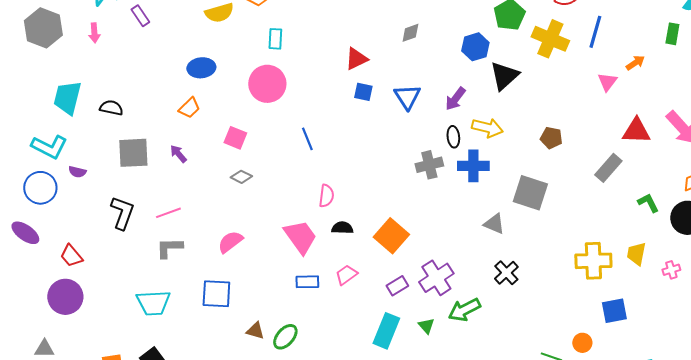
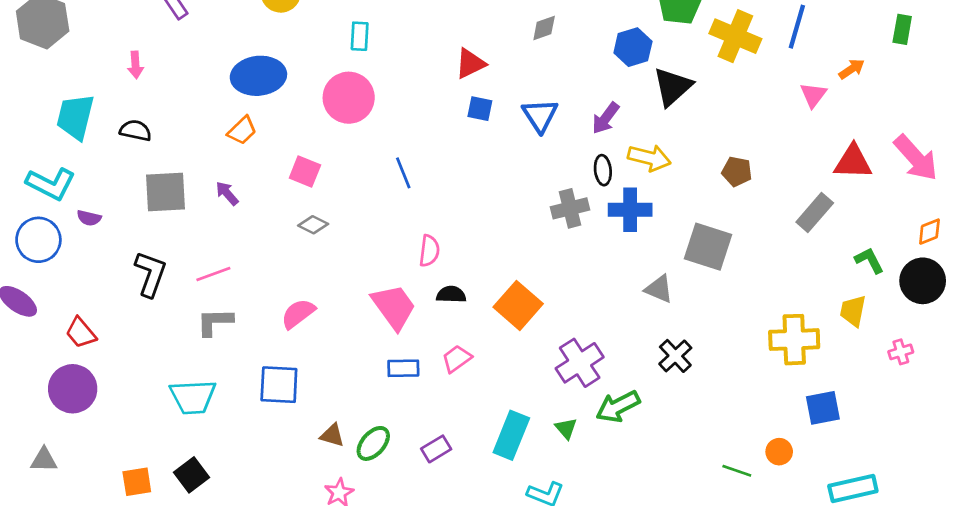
pink arrow: (94, 33) -> (135, 65), moved
blue ellipse: (201, 68) -> (258, 76), size x1.4
yellow trapezoid: (636, 254) -> (853, 311), moved
purple rectangle: (397, 286) -> (436, 449), moved

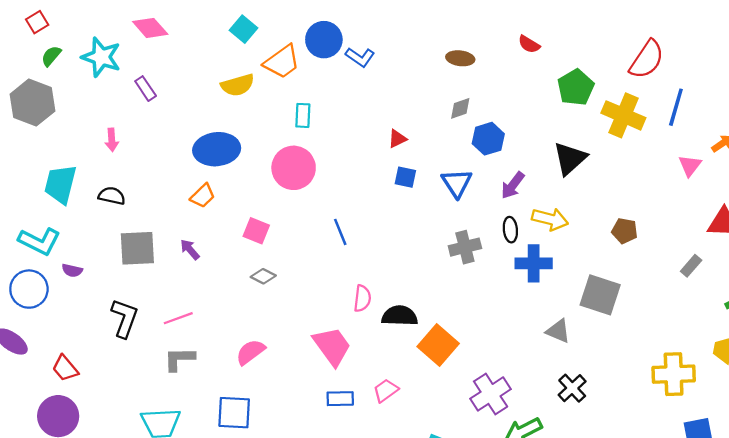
blue hexagon: (633, 47) -> (488, 139), moved
red triangle: (470, 64) -> (397, 139), size x0.7
gray cross: (570, 208) -> (465, 247), moved
gray rectangle: (815, 212) -> (691, 266), size x0.7
black semicircle: (451, 294) -> (400, 316), moved, size x1.4

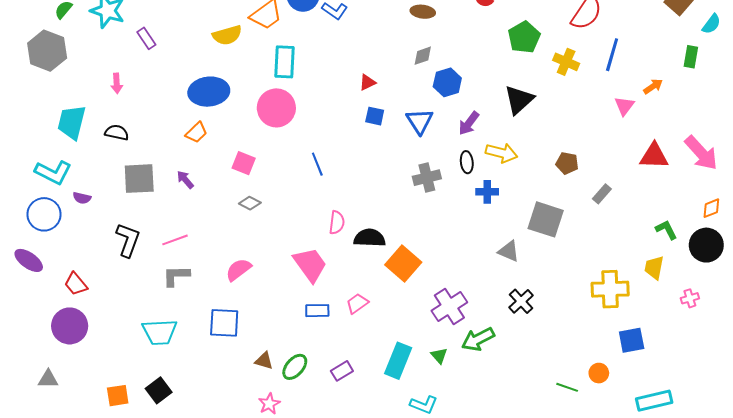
cyan rectangle: (303, 115) -> (285, 62), size x1.5
yellow cross: (623, 115) -> (566, 62), size x0.7
blue cross: (534, 263) -> (487, 192), size x0.7
gray rectangle: (691, 266) -> (602, 194), moved

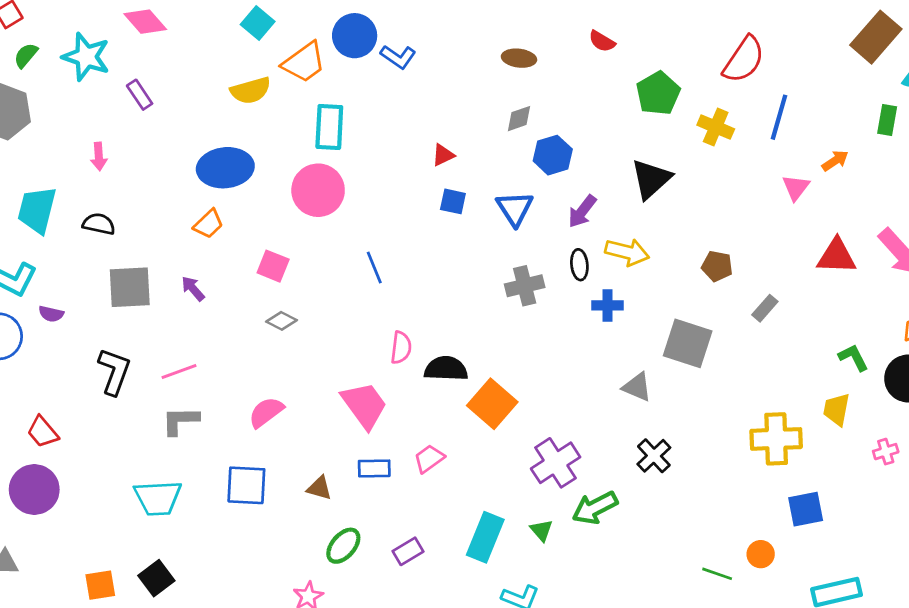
brown triangle: (264, 361) -> (319, 488), moved

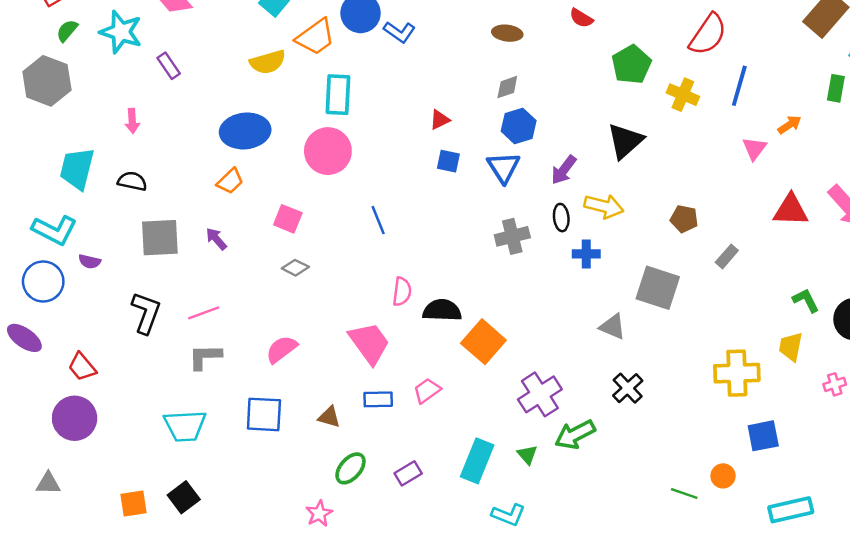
blue hexagon: (553, 155) -> (519, 126), moved

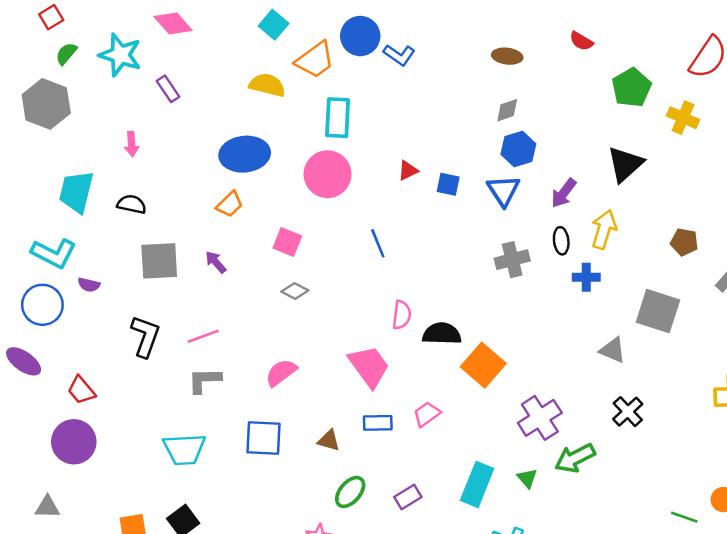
yellow semicircle: (268, 62) -> (267, 85), turned -150
red triangle: (440, 120) -> (408, 170), moved
yellow arrow: (604, 206) -> (604, 229), turned -87

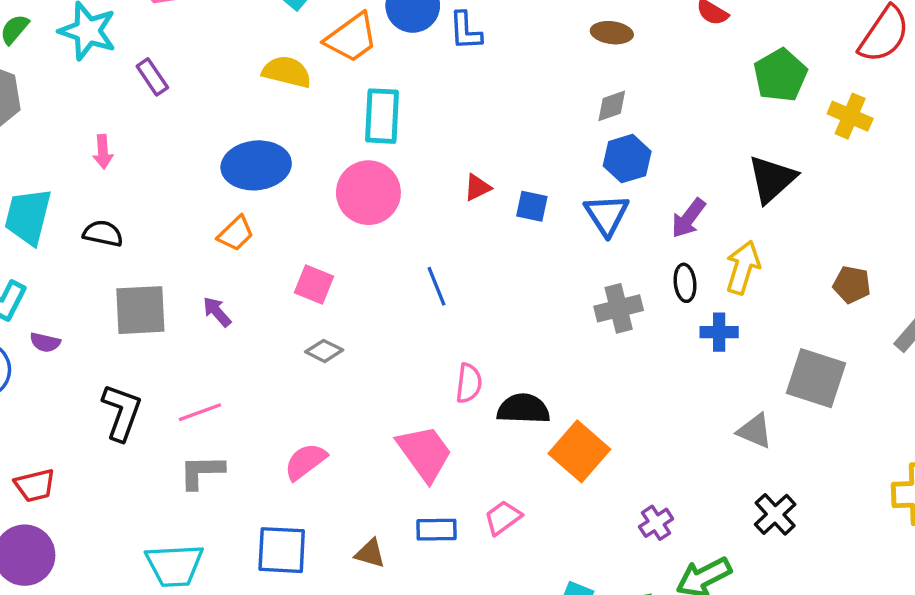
blue L-shape: (399, 55) -> (465, 31), turned 52
red trapezoid: (81, 390) -> (35, 485), turned -64
purple cross: (540, 418) -> (656, 523), size x0.6

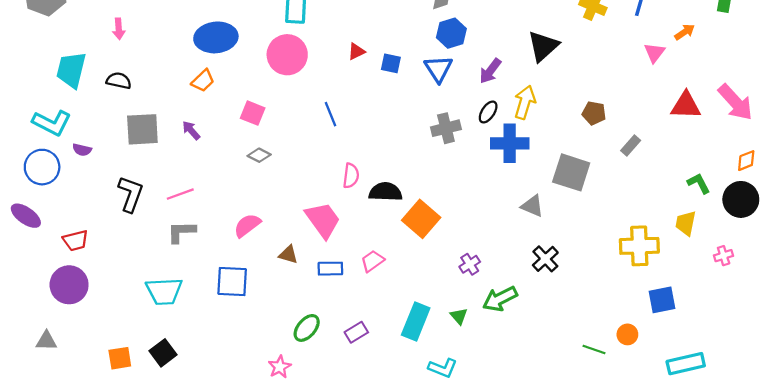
black ellipse: (685, 283) -> (488, 112), turned 40
blue cross: (719, 332) -> (510, 143), size x1.6
brown triangle: (370, 553) -> (288, 255), moved

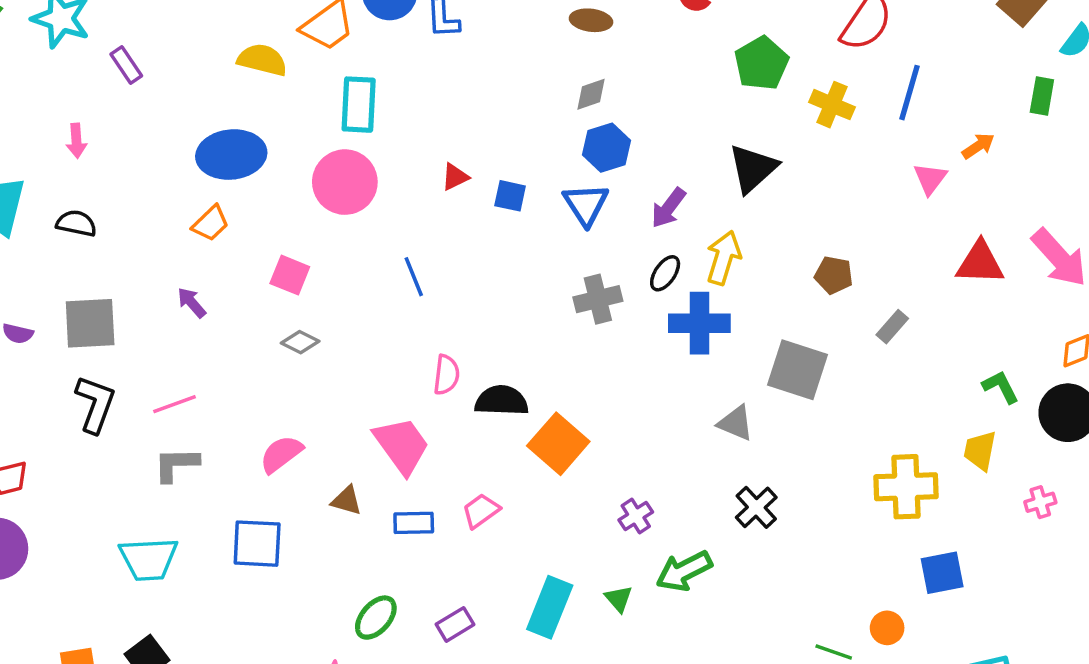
gray square: (142, 129) -> (90, 323), moved

